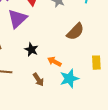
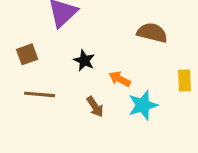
brown semicircle: (75, 32) -> (152, 33), turned -120

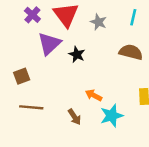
brown semicircle: (152, 33) -> (131, 52), moved
black star: (84, 60) -> (77, 54), moved

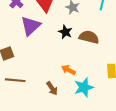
brown semicircle: (131, 52) -> (89, 37), moved
black star: (77, 54) -> (65, 32), moved

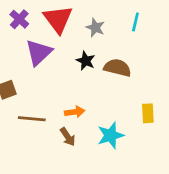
orange arrow: (68, 70) -> (75, 112), moved, turned 144
brown line: (15, 80) -> (32, 119), moved

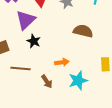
black star: (86, 61) -> (34, 41), moved
orange arrow: (75, 112) -> (62, 62), moved

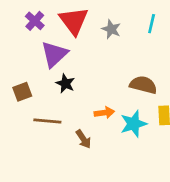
brown semicircle: (83, 31) -> (143, 85), moved
cyan star: (78, 81) -> (134, 124), moved

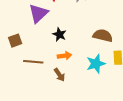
black star: (65, 83) -> (59, 35), moved
orange arrow: (104, 113) -> (65, 56), moved

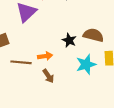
black star: (59, 35) -> (69, 40), moved
orange arrow: (65, 56) -> (45, 56), moved

